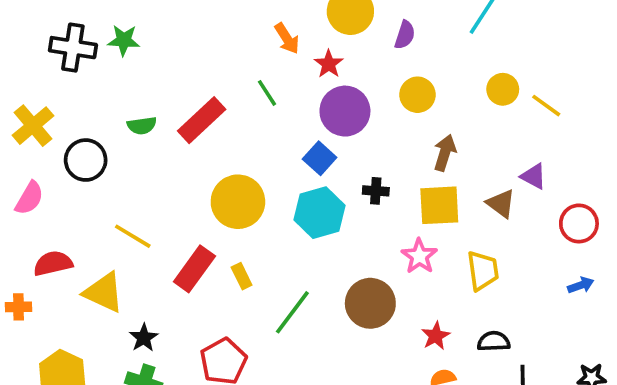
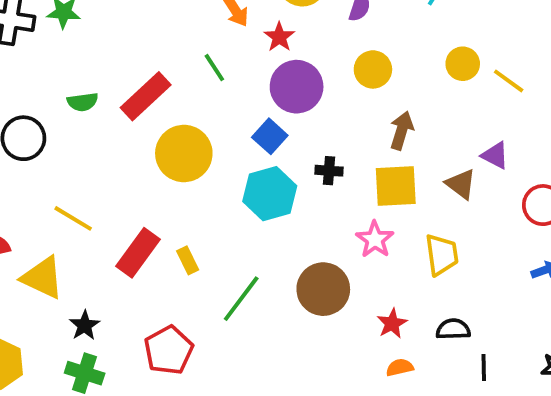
yellow circle: (238, 202) -> (184, 153), moved

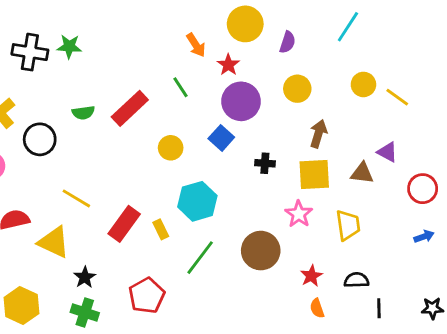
yellow circle: (184, 153) -> (171, 148), moved, size x0.6
brown triangle: (461, 184) -> (362, 173), turned -30
cyan hexagon: (270, 194) -> (197, 201), moved
orange semicircle: (400, 367) -> (317, 308), turned -96

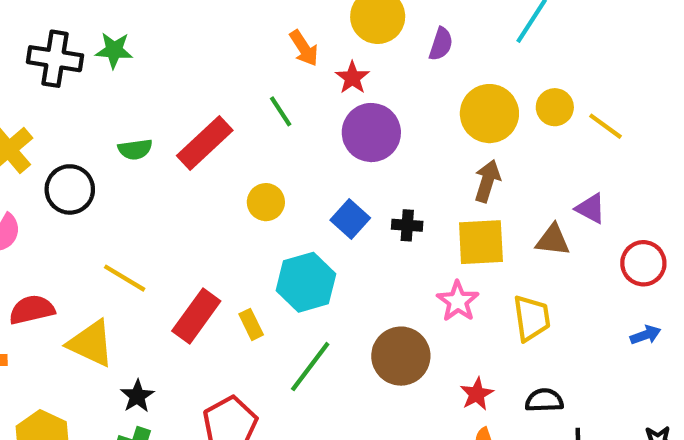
yellow circle: (297, 89) -> (489, 114), moved, size x1.4
blue square: (221, 138) -> (350, 219), moved

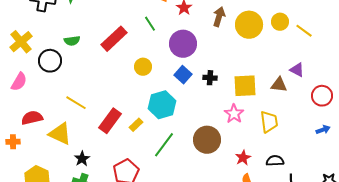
purple circle: (371, 133) -> (183, 44), moved
green semicircle: (135, 149) -> (72, 41), moved
brown arrow: (487, 181) -> (219, 17), moved
yellow rectangle: (251, 324) -> (136, 125), turned 72

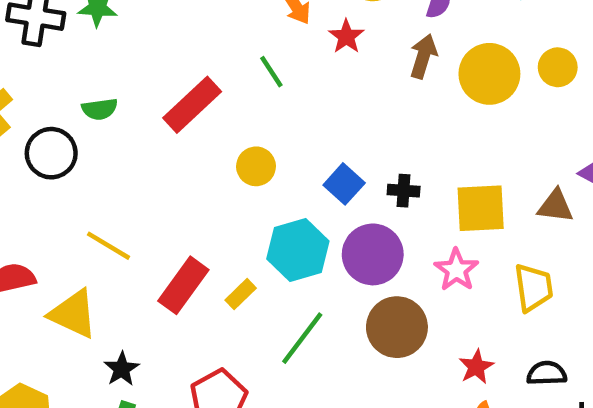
purple circle: (183, 44) -> (373, 254), moved

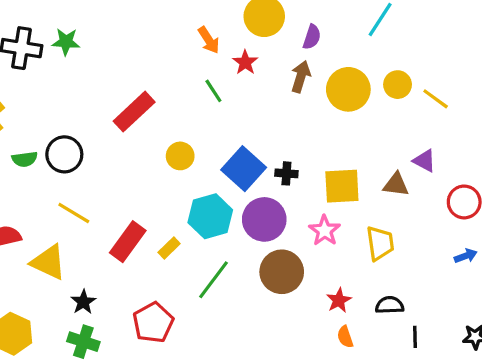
green line: (271, 72) -> (213, 91), moved
green semicircle: (100, 109) -> (25, 159), moved
black circle: (51, 153) -> (64, 154), moved
blue square: (344, 184) -> (244, 169), size x1.5

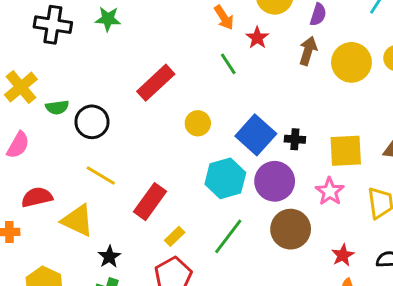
green star: (66, 42) -> (108, 19), moved
green semicircle: (25, 159) -> (57, 107), moved
yellow rectangle: (169, 248) -> (175, 236), moved

